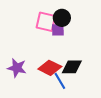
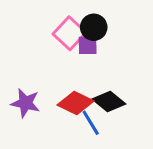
pink square: (46, 22) -> (69, 33), turned 30
black diamond: (72, 67) -> (109, 102), turned 40

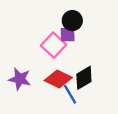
pink square: (69, 33) -> (54, 45), moved
black diamond: (109, 102) -> (84, 78), turned -70

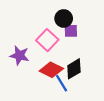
purple square: (68, 35) -> (71, 31), moved
purple star: (20, 79) -> (20, 55), moved

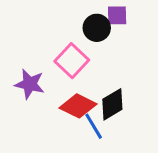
purple square: (71, 31) -> (117, 15), moved

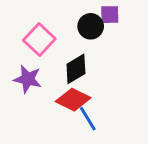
pink square: (72, 61) -> (39, 39), moved
black diamond: (112, 104) -> (76, 69), moved

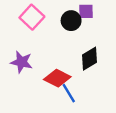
pink square: (39, 39) -> (32, 17), moved
black diamond: (76, 69) -> (89, 59), moved

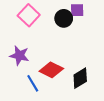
black diamond: (89, 59) -> (80, 78), moved
blue line: (69, 93) -> (33, 83), moved

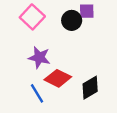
purple star: (19, 55) -> (39, 57), moved

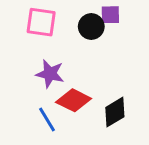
pink square: (32, 17) -> (41, 22), turned -35

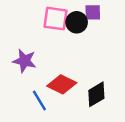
pink square: (41, 22) -> (55, 19), moved
purple star: (50, 74) -> (24, 61), moved

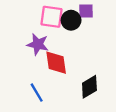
purple star: (24, 61) -> (38, 44), moved
red diamond: (62, 84) -> (56, 63), moved, turned 55

